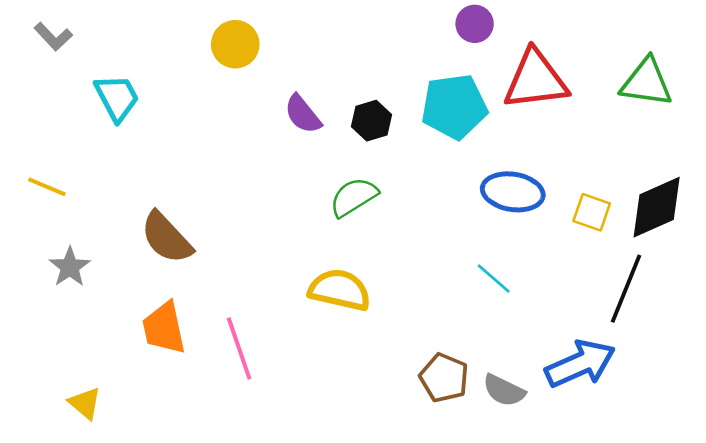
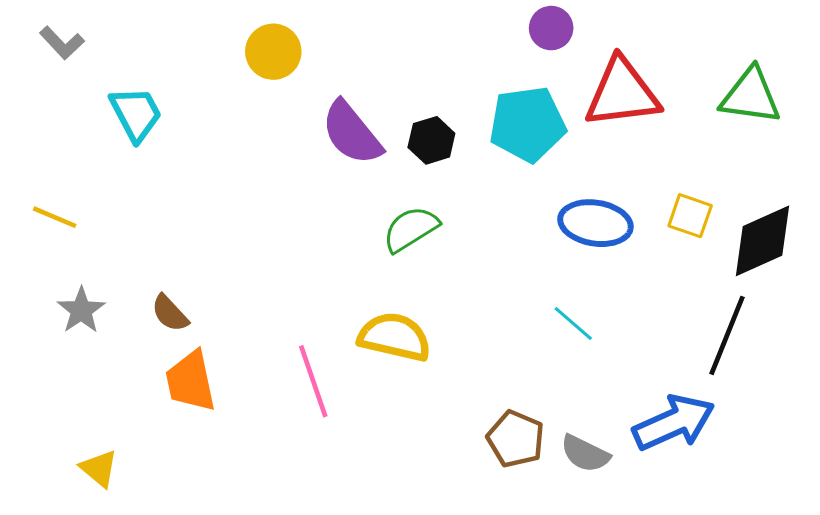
purple semicircle: (303, 114) -> (352, 133), size x1.4
yellow square: (592, 212) -> (690, 216), moved
brown semicircle: (167, 238) -> (170, 313), moved, size x0.6
pink line: (239, 348) -> (313, 381), moved

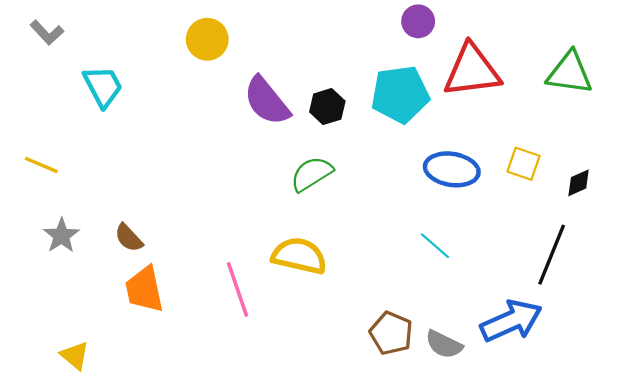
black diamond: (762, 241) -> (579, 183), size x0.5

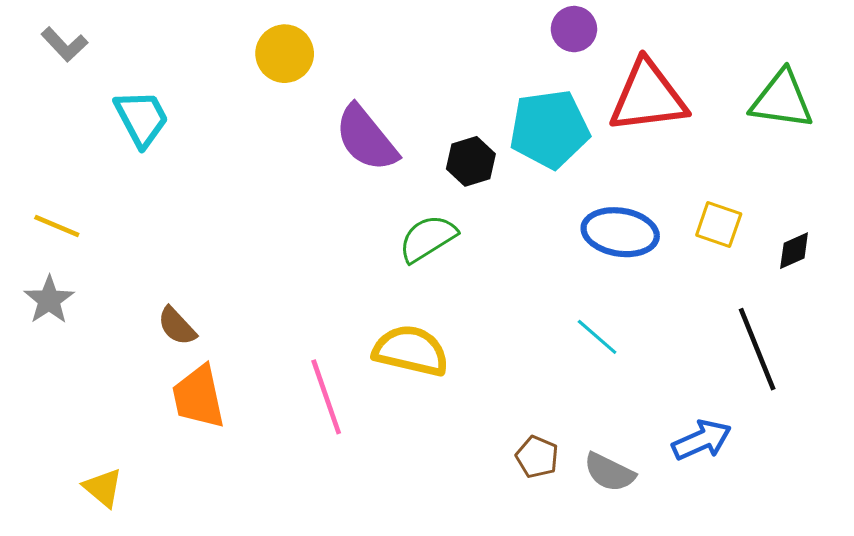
black hexagon: (327, 107) -> (471, 161), moved
gray star: (61, 236) -> (49, 300), moved
black line: (552, 255) -> (757, 349), turned -44
blue arrow: (511, 321) -> (702, 440), size x0.7
brown pentagon: (391, 333) -> (537, 457), size x0.7

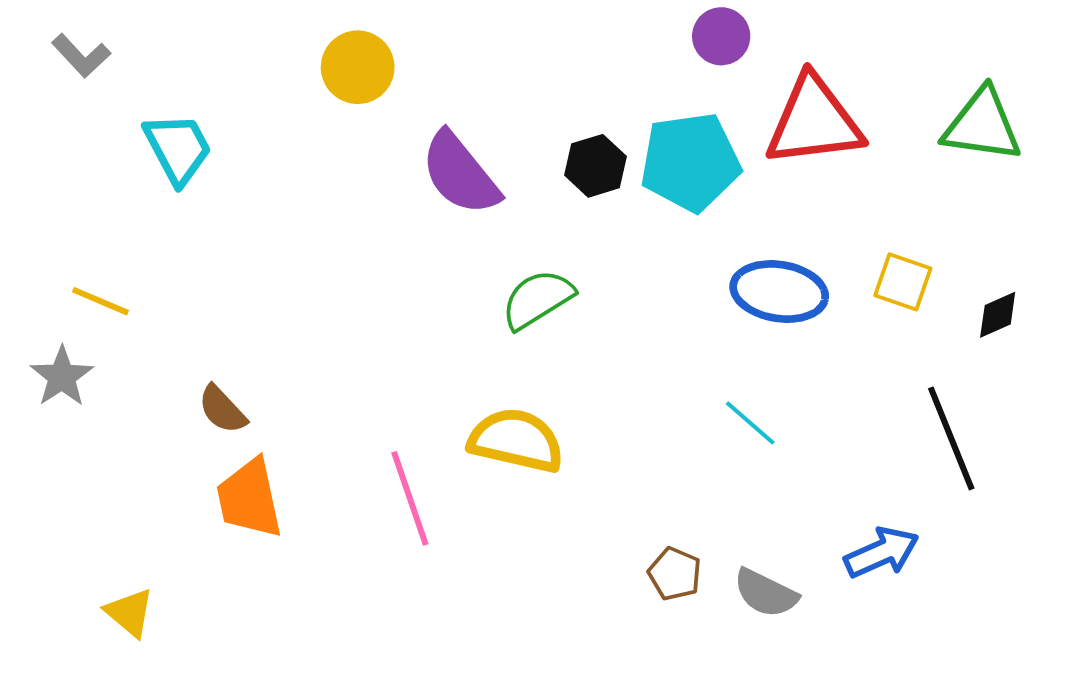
black hexagon: (471, 161) -> (595, 166), moved
yellow line: (57, 226) -> (100, 301), moved

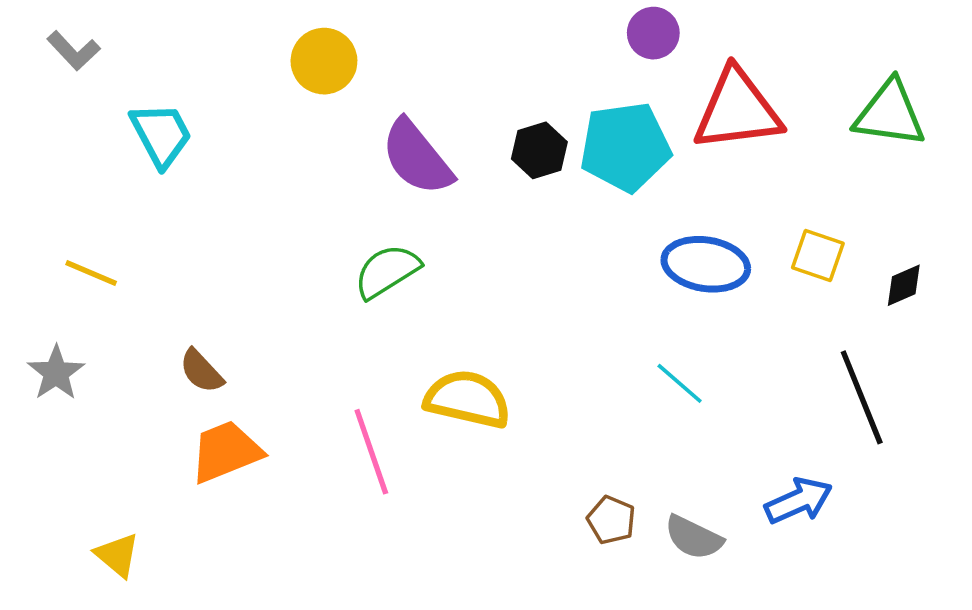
green semicircle: (537, 299) -> (387, 271), moved
gray star: (62, 377) -> (56, 373), moved
orange trapezoid: (249, 498) -> (226, 452), turned 80

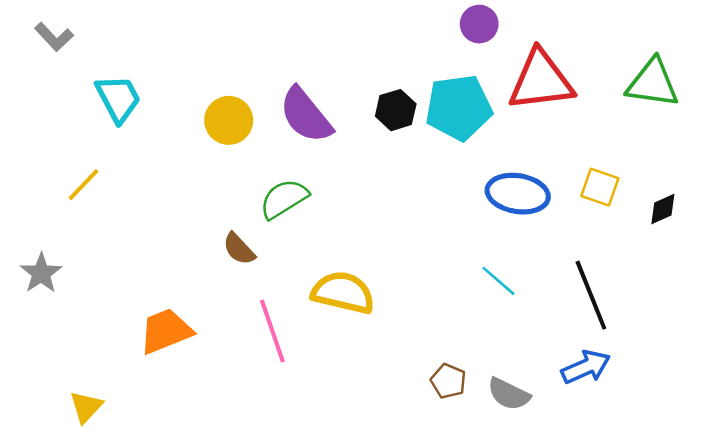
yellow circle: (324, 61) -> (229, 120), moved
yellow line: (91, 273) -> (84, 185), moved, turned -69
brown semicircle: (201, 371) -> (239, 249), moved
black line: (862, 397) -> (591, 295), moved
yellow triangle: (117, 555) -> (86, 407), turned 33

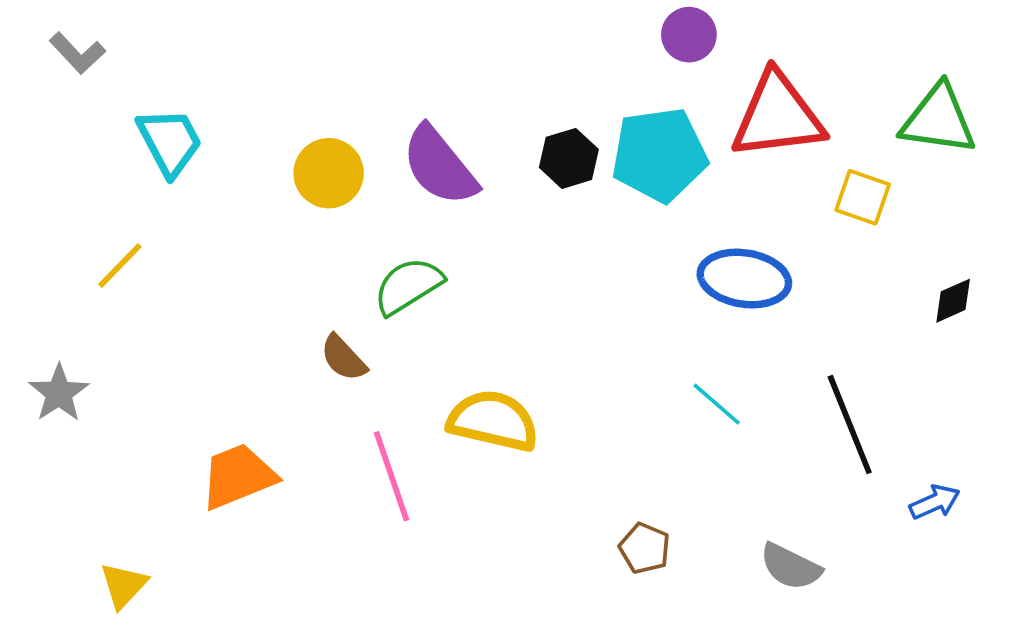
yellow square: (600, 187) -> (863, 197), moved
blue arrow: (586, 367) -> (935, 502), moved, size x0.7
gray semicircle: (509, 394) -> (791, 567), moved

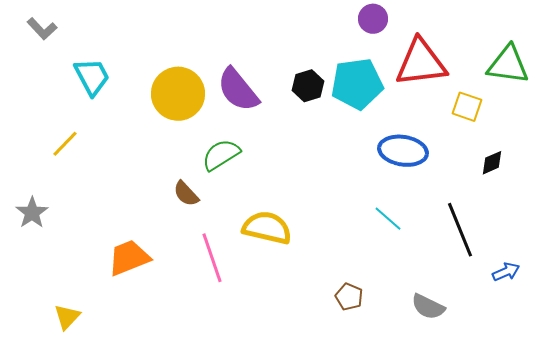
yellow circle: (329, 173) -> (178, 94), size x1.4
black diamond: (953, 301) -> (492, 163), moved

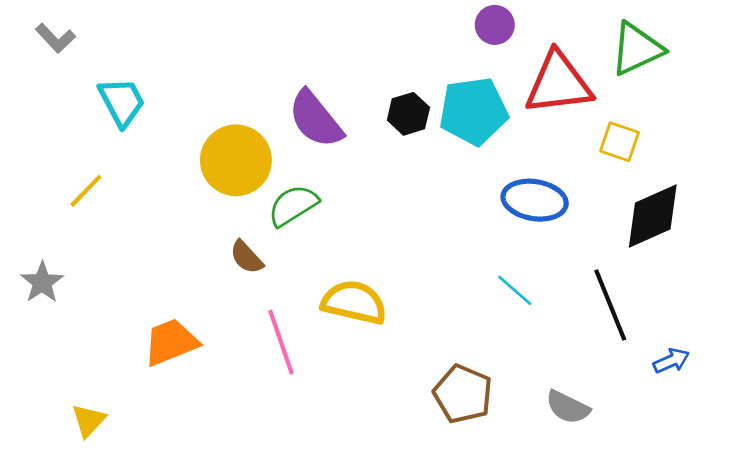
green triangle: (508, 65) -> (637, 49), moved, turned -33
yellow circle: (178, 94) -> (236, 160), moved
black diamond: (492, 163) -> (653, 216), size x2.0
brown pentagon: (349, 297) -> (463, 394), size x1.6

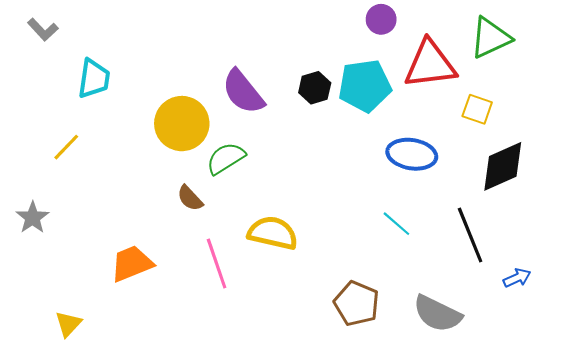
cyan trapezoid: (122, 102) -> (94, 79), turned 36
gray semicircle: (568, 407) -> (437, 314), size x1.4

